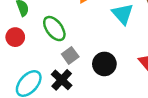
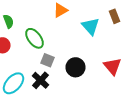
gray square: (70, 55) -> (48, 60), turned -32

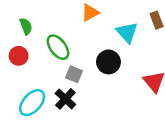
black circle: (76, 67) -> (108, 62), moved

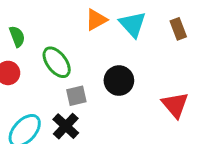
cyan triangle: (127, 32) -> (133, 24), moved
gray square: (74, 74) -> (76, 96), turned -35

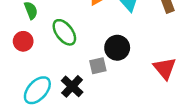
gray square: (76, 96) -> (98, 66), moved

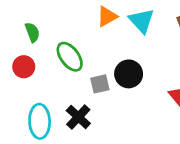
gray square: (98, 66) -> (100, 84), moved
cyan ellipse: (37, 90) -> (40, 121), turned -44

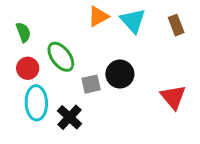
red circle: (24, 67) -> (28, 68), moved
cyan ellipse: (40, 121) -> (36, 103), moved

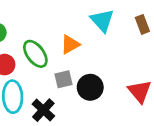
orange triangle: (98, 16) -> (70, 44), moved
black circle: (120, 74) -> (90, 87), moved

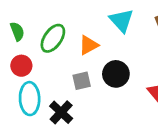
green ellipse: (35, 54) -> (53, 38), moved, turned 72
black circle: (90, 87) -> (116, 74), moved

